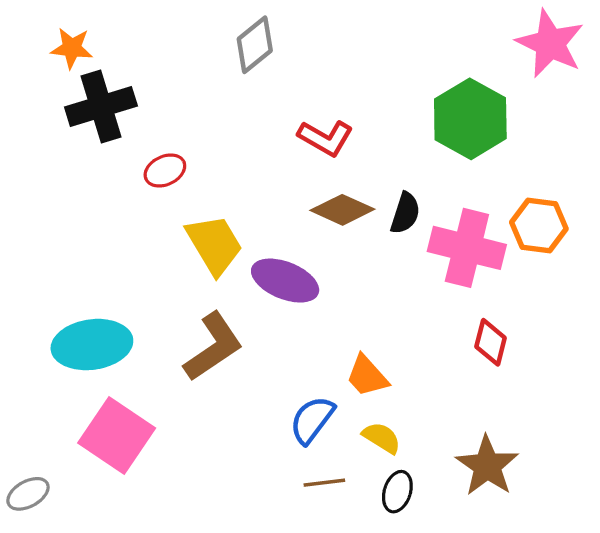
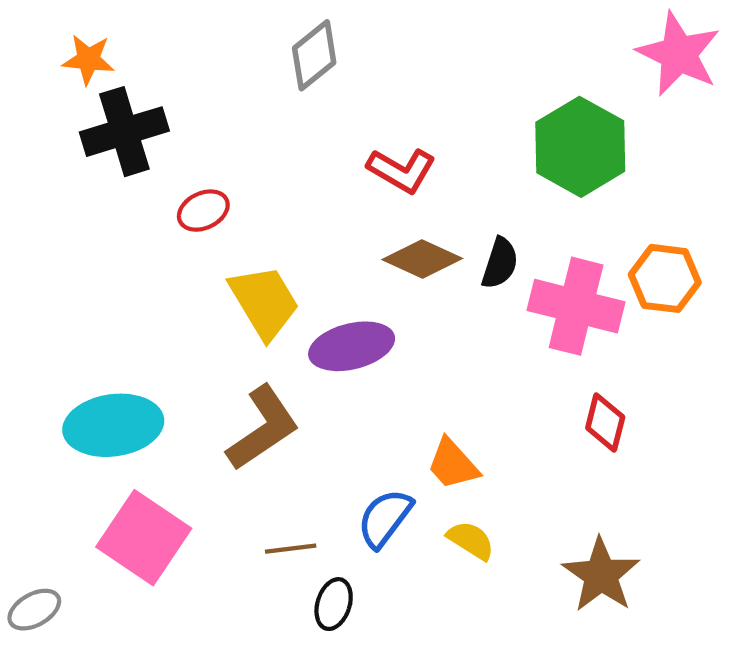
purple ellipse: (285, 281) -> (352, 346), turned -36
brown line: (324, 483) -> (291, 549), moved
black ellipse: (397, 492) -> (334, 604), moved

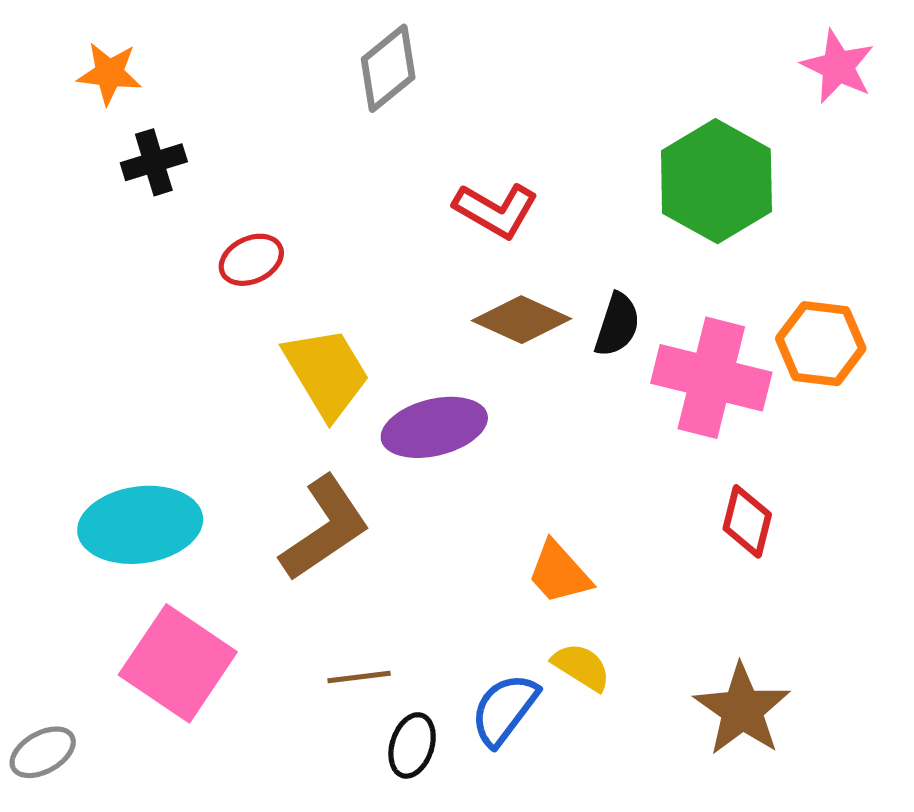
pink star: (679, 54) -> (838, 67), size x0.7
black cross: (124, 132) -> (154, 162), size x0.6
blue semicircle: (385, 518) -> (504, 710), moved

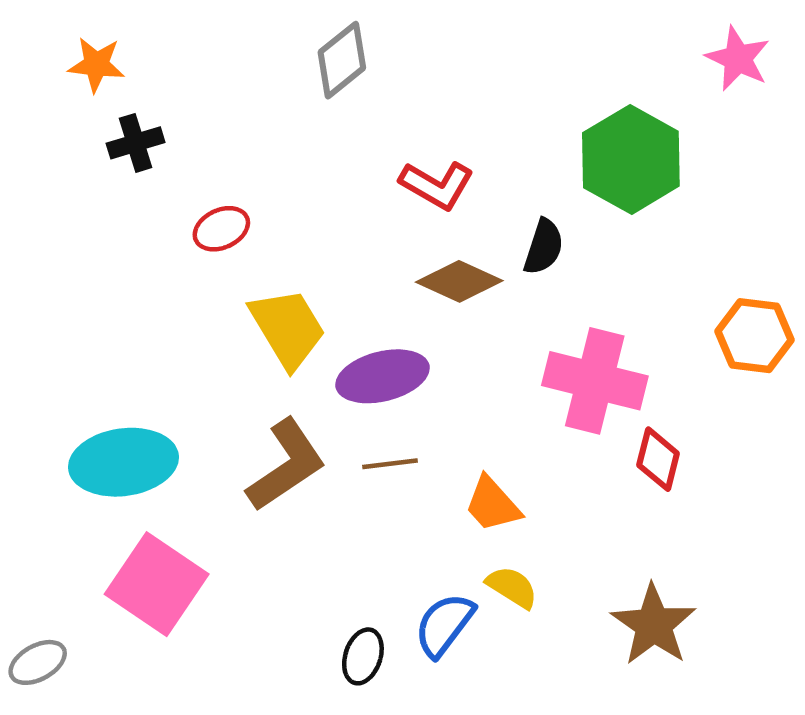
black semicircle: (617, 325) -> (544, 247), moved
orange hexagon: (821, 344) -> (754, 336), moved
pink cross: (711, 378) -> (595, 381), moved
brown line: (359, 677) -> (390, 464), moved

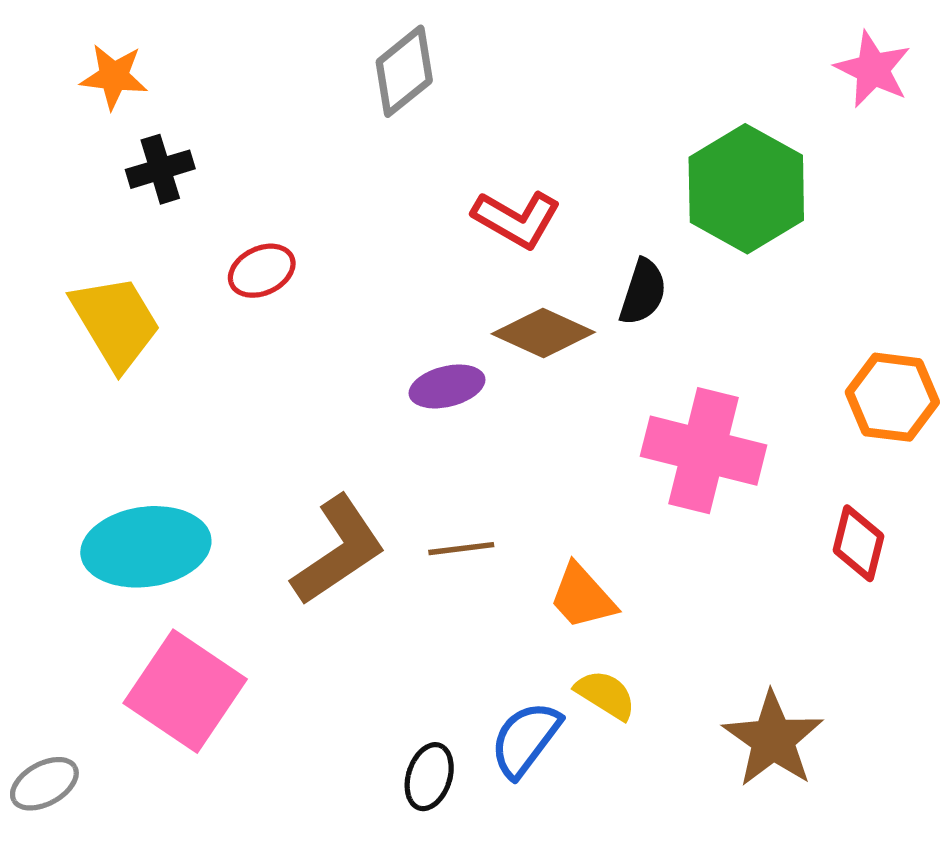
yellow trapezoid: (288, 328) -> (116, 322), moved
purple ellipse: (383, 376) -> (447, 386), moved, size x0.7
red diamond: (658, 459) -> (859, 543), moved

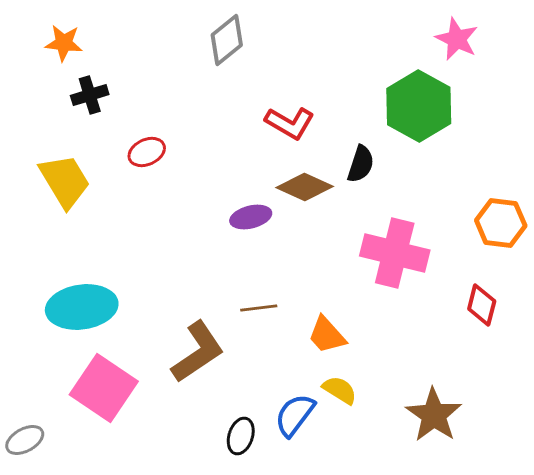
pink star: (873, 69) -> (457, 39), moved
brown L-shape: (338, 550) -> (198, 352), moved

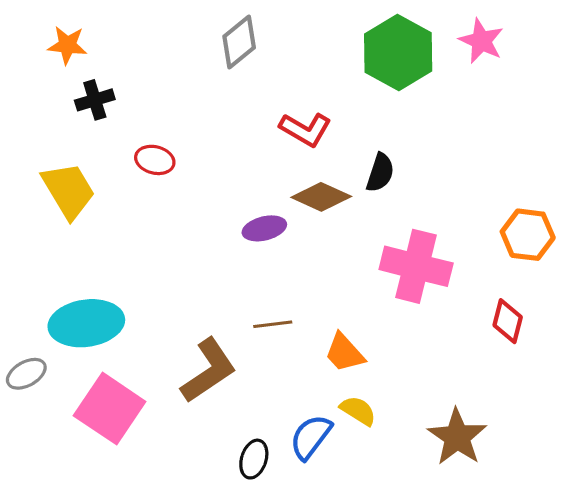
green hexagon: (419, 106) -> (398, 53), moved
red ellipse: (147, 152) -> (155, 160), turned 39
gray ellipse: (25, 440) -> (26, 374), moved

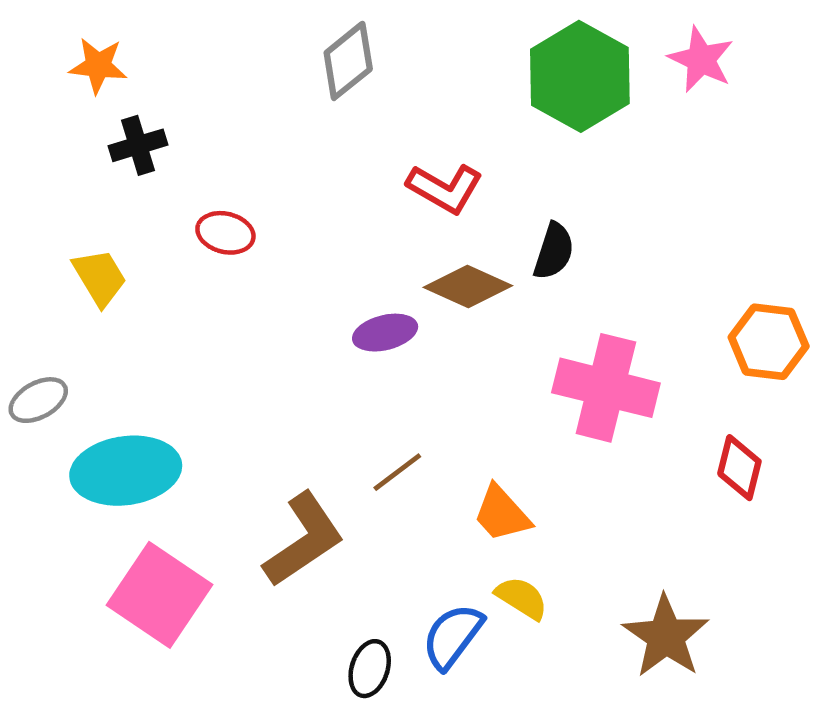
yellow trapezoid: (68, 190) -> (100, 277), size x0.7
brown line: (273, 324) -> (397, 472), turned -30
gray ellipse: (26, 374) -> (38, 400), moved

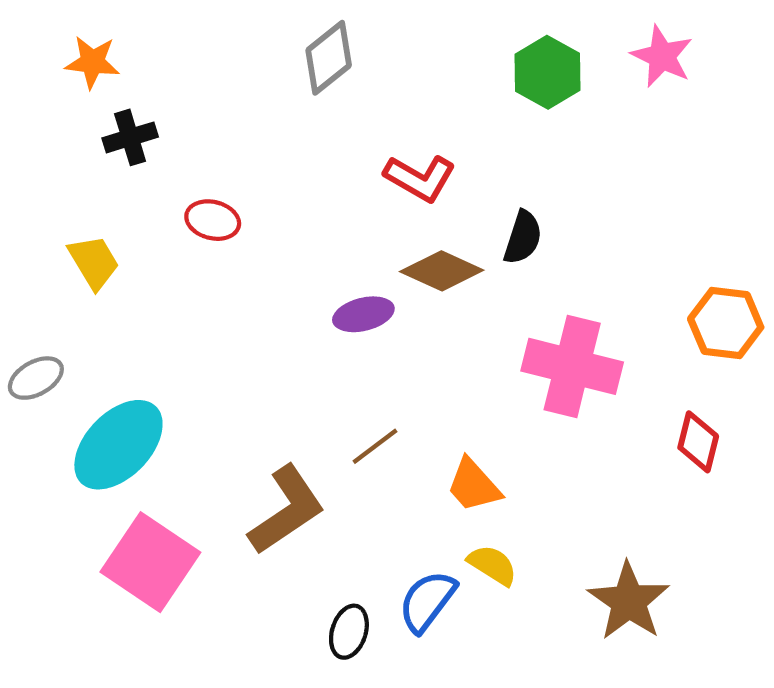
green hexagon: (580, 76) -> (547, 72), size x0.7
cyan ellipse: (126, 471) -> (118, 445), turned -38

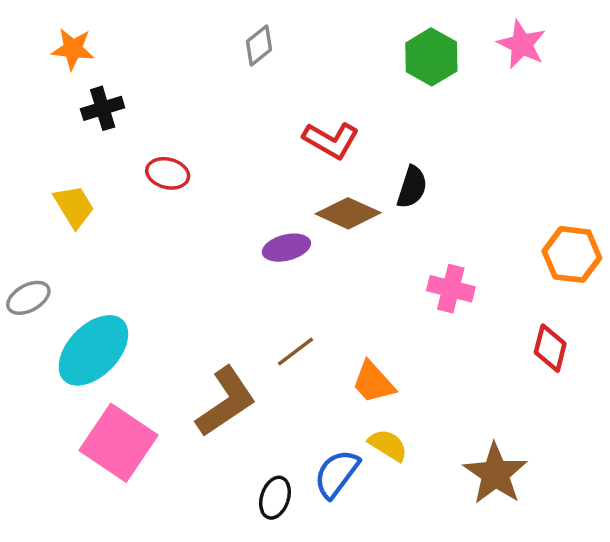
gray diamond: (329, 58) -> (259, 45), size x0.7
pink cross: (572, 366) -> (451, 289), size x0.6

